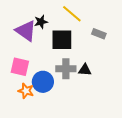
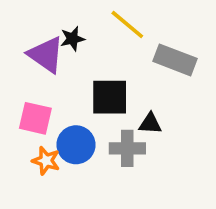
gray rectangle: (99, 34) -> (175, 60), size x1.6
black square: (62, 40) -> (110, 97), moved
gray cross: (66, 69) -> (127, 148), moved

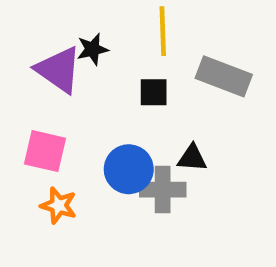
yellow line: (127, 25) -> (163, 31), turned 48
black square: (110, 97) -> (154, 92), moved, size x0.6
blue circle: (76, 145) -> (129, 169), moved

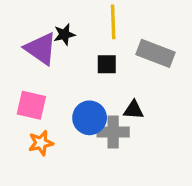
orange star: (59, 205) -> (41, 143), turned -30

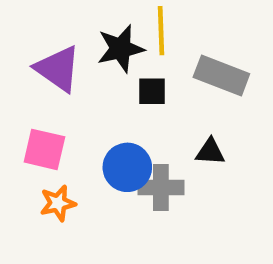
black star: (64, 34) -> (121, 49), moved, size x1.5
black triangle: (134, 110) -> (210, 152), moved

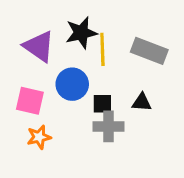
yellow line: (161, 31) -> (102, 49), moved
black square: (152, 91) -> (102, 104), moved
blue circle: (127, 167) -> (72, 84), moved

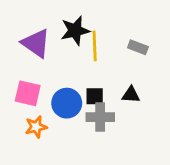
gray rectangle: (149, 51) -> (138, 47), size x0.6
blue circle: (72, 84) -> (67, 103), moved

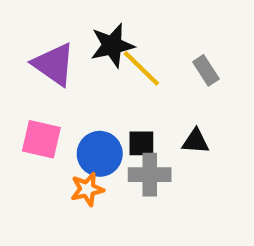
yellow line: (95, 46) -> (141, 68), turned -44
gray rectangle: (138, 47) -> (206, 70), turned 36
orange star: (36, 127) -> (87, 189), moved

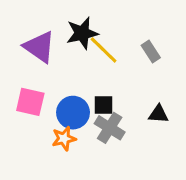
black triangle: (196, 141) -> (158, 114), moved
gray cross: (150, 175) -> (110, 128), turned 32

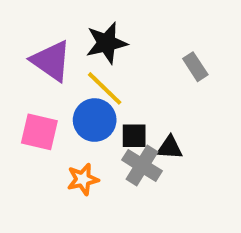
yellow line: (104, 50) -> (105, 88), moved
blue circle: (73, 113) -> (95, 120), moved
black triangle: (158, 114) -> (170, 148), moved

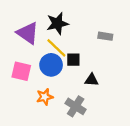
gray rectangle: (195, 67) -> (105, 36), turned -48
black square: (134, 136) -> (73, 60), moved
gray cross: (142, 165) -> (76, 106), moved

